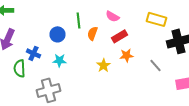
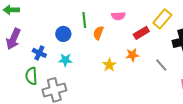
pink semicircle: (112, 16) -> (118, 16), turned -32
yellow rectangle: (156, 19) -> (162, 19), turned -66
red rectangle: (120, 36) -> (141, 33), moved
green semicircle: (20, 68) -> (31, 76), moved

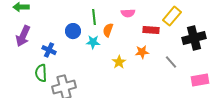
red rectangle: (141, 33) -> (151, 30), turned 35
cyan star: (65, 60) -> (93, 42), moved

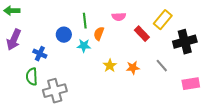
red rectangle: (151, 30) -> (142, 34), turned 42
orange star: (142, 52) -> (133, 68), moved

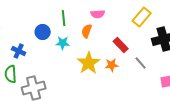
orange semicircle: (99, 34) -> (87, 31), moved
red rectangle: (142, 34) -> (121, 45), moved
yellow star: (110, 66) -> (89, 63), size x1.6

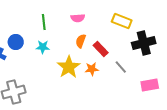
yellow rectangle: (142, 17) -> (122, 21), turned 72
orange semicircle: (87, 31) -> (81, 41), moved
blue circle: (43, 32) -> (16, 42), moved

